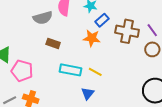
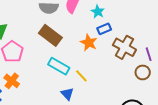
brown rectangle: (53, 43) -> (50, 35), size x1.6
blue triangle: (88, 93) -> (67, 94), turned -40

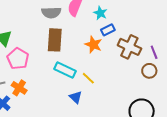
brown rectangle: (50, 35) -> (55, 40), turned 60

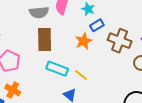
orange star: (93, 45) -> (84, 41), turned 30

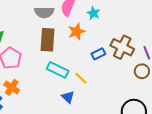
blue rectangle: (97, 25) -> (98, 54), moved
orange star: (84, 41) -> (77, 32), moved

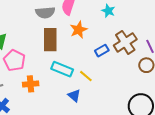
cyan star: (93, 13) -> (108, 11), moved
brown cross: (122, 47) -> (125, 42), turned 35
orange cross: (12, 87) -> (31, 84), moved, turned -35

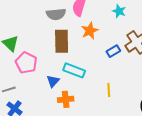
yellow line: (86, 76) -> (109, 90), moved, turned 48
orange cross: (31, 84) -> (66, 99), moved
blue triangle: (74, 96) -> (53, 81), moved, turned 32

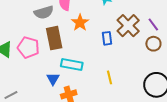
blue rectangle: (113, 51) -> (107, 38), turned -56
pink pentagon: (26, 63) -> (28, 47), moved

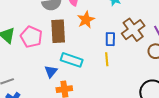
yellow line: (109, 77) -> (107, 59), moved

